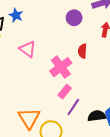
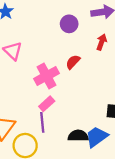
red semicircle: (82, 51) -> (73, 62), turned 32
purple line: (73, 107) -> (42, 122), moved, turned -48

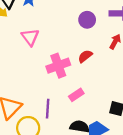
pink rectangle: (47, 104) -> (76, 95), moved

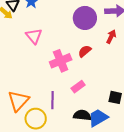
purple circle: (87, 20) -> (85, 18), size x1.5

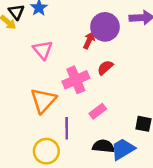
red arrow: (111, 37) -> (89, 40), moved
orange triangle: (18, 101) -> (43, 100), moved

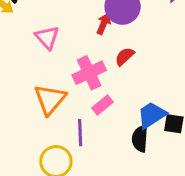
pink rectangle: (98, 111) -> (103, 105), moved
black semicircle: (103, 146) -> (140, 139), moved, turned -90
blue trapezoid: (123, 149) -> (152, 115), moved

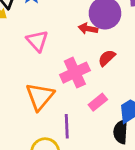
red arrow: (104, 24) -> (88, 29), turned -102
pink rectangle: (103, 105) -> (98, 102), moved

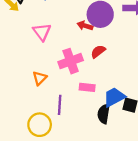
orange triangle: (40, 96) -> (40, 78), size x0.6
pink rectangle: (98, 102) -> (87, 87), turned 40

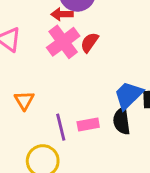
pink cross: (71, 61) -> (63, 42), moved
pink rectangle: (87, 87) -> (88, 125), moved

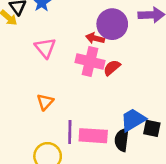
pink cross: (63, 42) -> (90, 61), turned 36
pink rectangle: (88, 125) -> (93, 136), size x1.5

